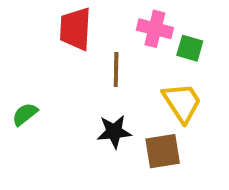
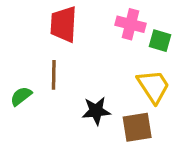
brown line: (116, 70) -> (54, 75), moved

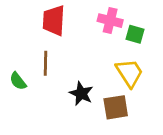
green semicircle: (21, 96) -> (18, 81), turned -90
black star: (96, 111) -> (81, 94), turned 30

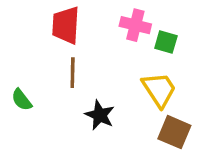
brown line: (45, 63) -> (73, 73), moved
brown square: (116, 107) -> (174, 132), moved, turned 32

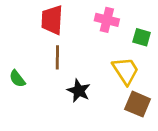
green square: (166, 42) -> (142, 37), moved

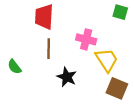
pink cross: (107, 20) -> (86, 39), moved
green square: (142, 37) -> (120, 12), moved

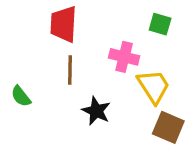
green square: (120, 12) -> (160, 24), moved

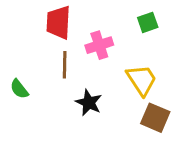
green square: (160, 24) -> (148, 22), turned -35
pink cross: (124, 57) -> (99, 45), moved, turned -32

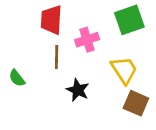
green square: (148, 22) -> (129, 20), size x1.6

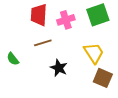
pink cross: (87, 40) -> (66, 20), moved
brown line: (57, 57) -> (43, 43), turned 72

